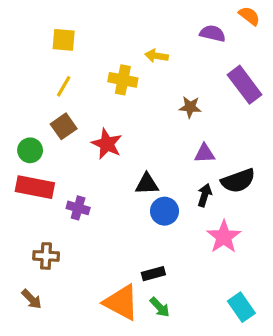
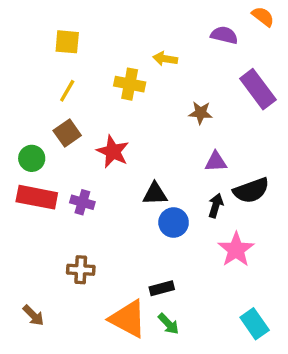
purple cross: (78, 208) -> (82, 202), moved
brown cross: (46, 256) -> (81, 270), moved

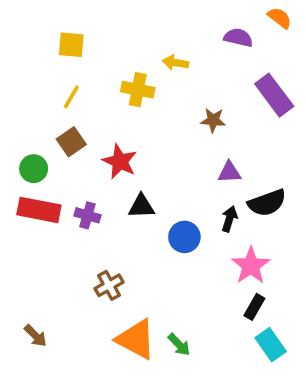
black triangle: (155, 194) -> (141, 206), moved
brown cross: (81, 270) -> (109, 285), moved, turned -32
black rectangle: (162, 288) -> (254, 307), moved, turned -45

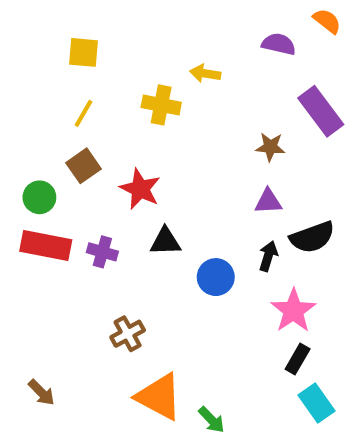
brown star: (213, 120) -> (270, 147), moved
green arrow: (179, 345) -> (212, 420), moved

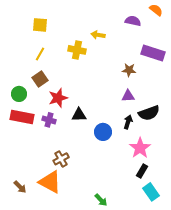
purple rectangle: (321, 111) -> (153, 53), turned -35
red star: (140, 189) -> (58, 98), moved, turned 30
orange triangle: (159, 397) -> (50, 182), moved

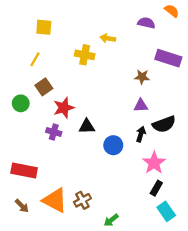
yellow line: (40, 54) -> (35, 59), moved
red rectangle: (22, 117) -> (24, 171), moved
brown cross: (61, 159) -> (82, 200), moved
green arrow: (101, 200) -> (111, 220), turned 96

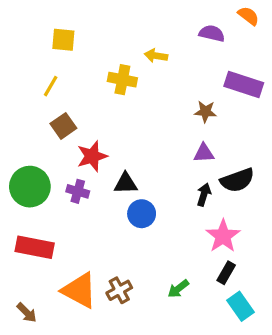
green circle: (21, 103) -> (30, 187), moved, size x1.6
blue circle: (113, 145) -> (142, 214), moved
brown arrow: (22, 206) -> (27, 313), moved
green arrow: (111, 220) -> (178, 289), moved

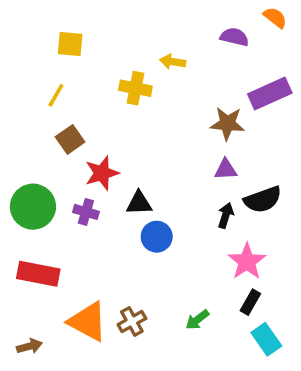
purple rectangle: (244, 84) -> (270, 93), turned -42
brown star: (205, 112) -> (227, 124), size x1.4
brown arrow: (27, 313) -> (29, 346), turned -60

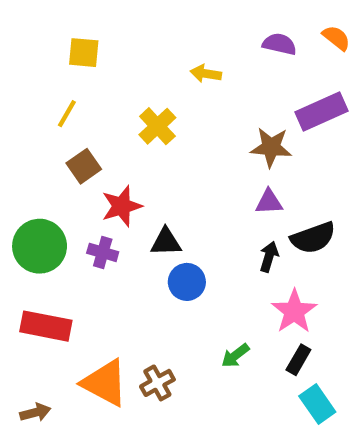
orange semicircle: (275, 17) -> (336, 38), moved
yellow cross: (135, 88) -> (157, 126), moved, turned 36
green arrow: (197, 320) -> (235, 356), moved

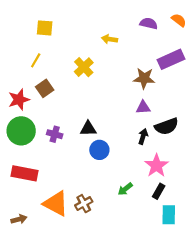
red star: (122, 206) -> (19, 100), moved
cyan rectangle: (317, 404) -> (169, 215), turned 36

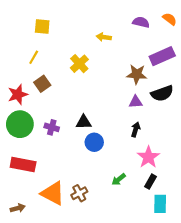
black semicircle: (167, 126) -> (162, 93), moved

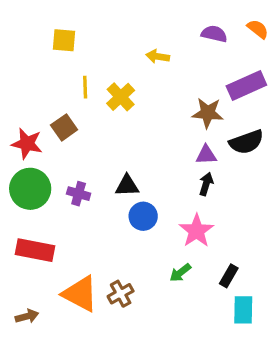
yellow line: (34, 57) -> (85, 87), moved, turned -32
red star: (18, 94) -> (27, 144), turned 30
black arrow: (136, 130) -> (206, 184), moved
pink star: (148, 157) -> (196, 231), moved

